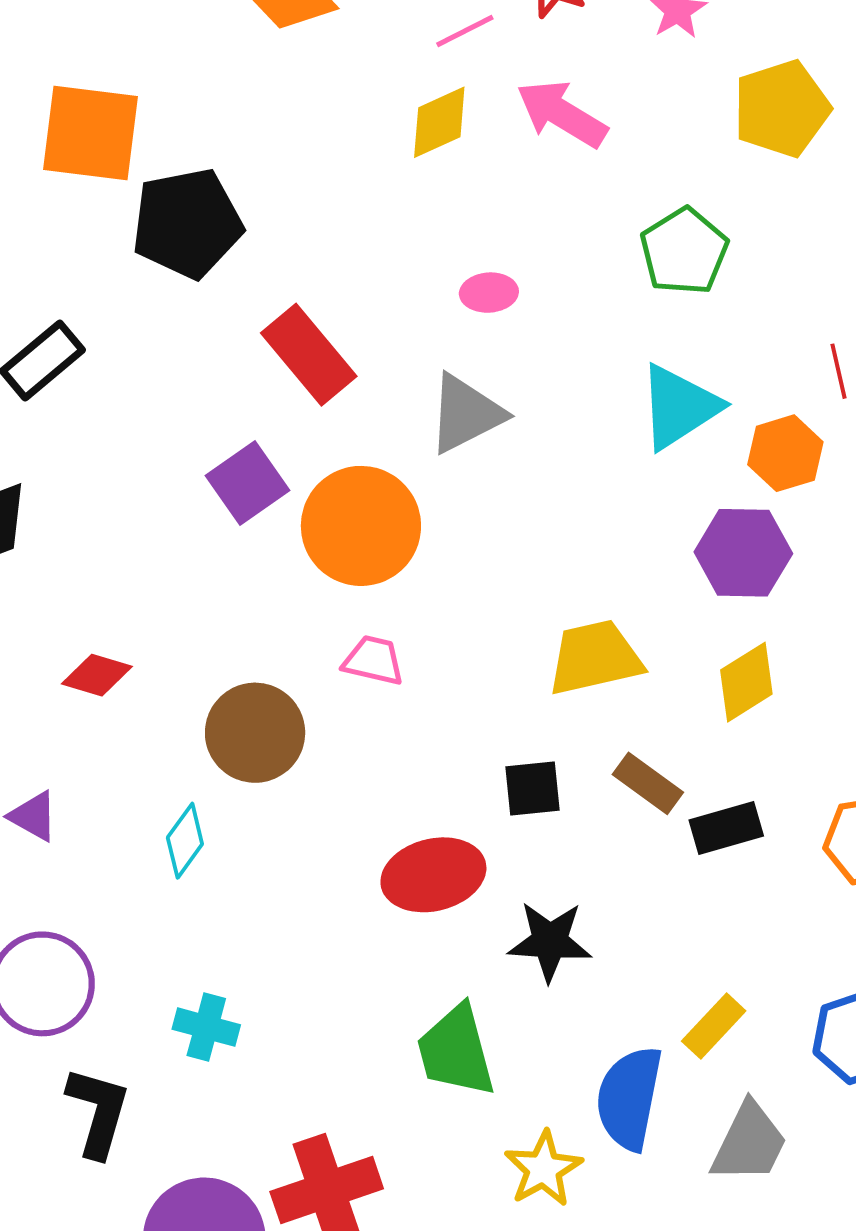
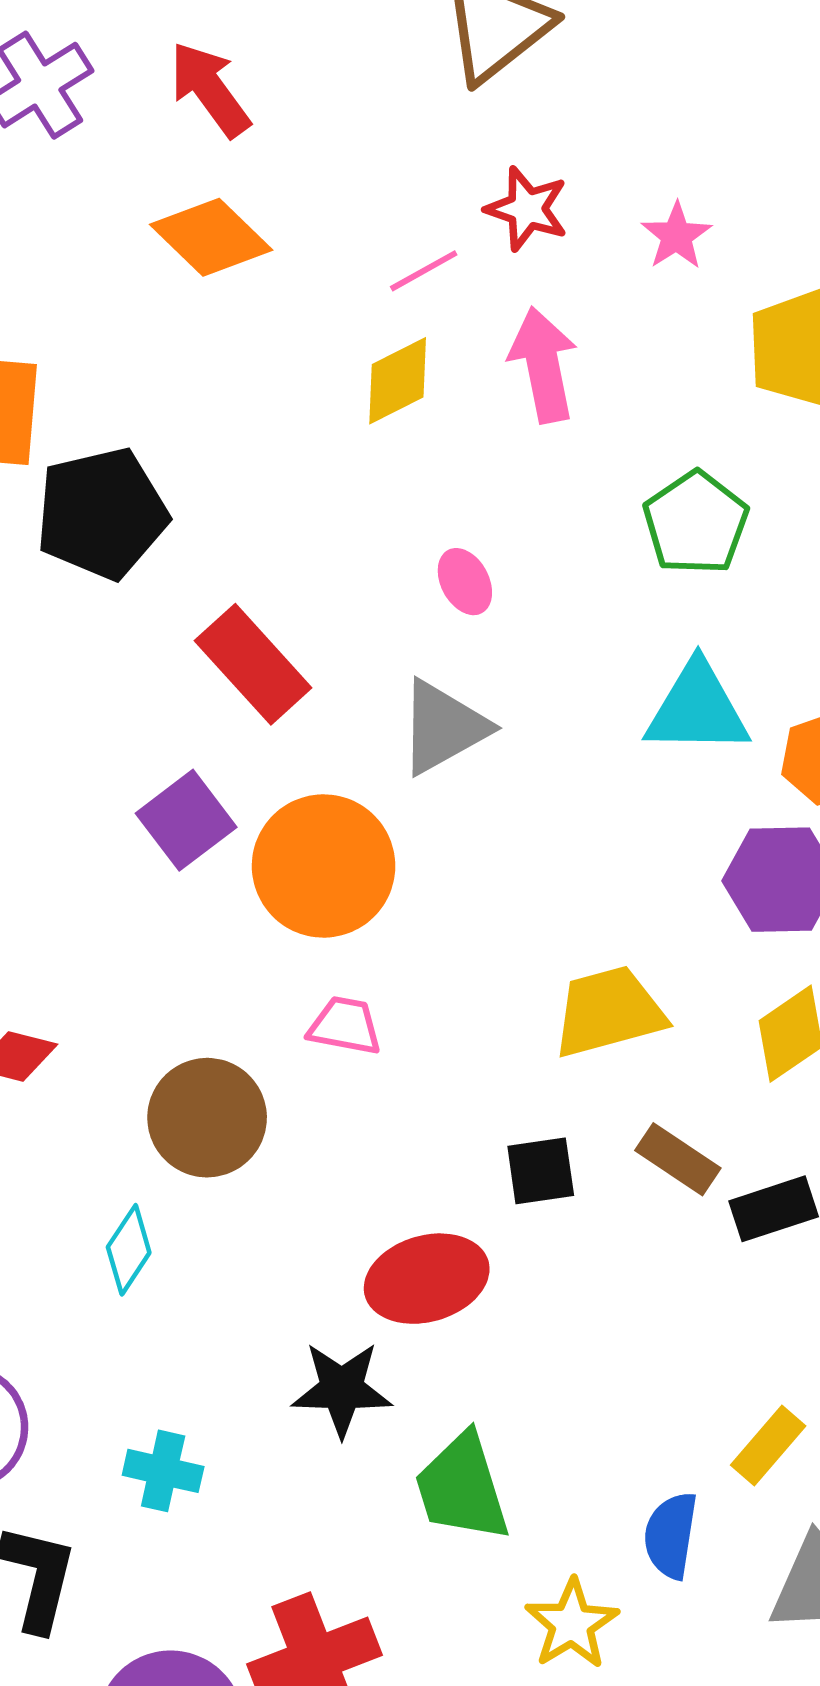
pink arrow: (562, 114) -> (543, 365), turned 50
pink ellipse: (489, 293) -> (465, 582), turned 68
cyan triangle: (679, 407) -> (697, 709), turned 36
black star: (550, 941) -> (342, 1389), moved
blue semicircle: (629, 1098) -> (671, 1535), size x0.7

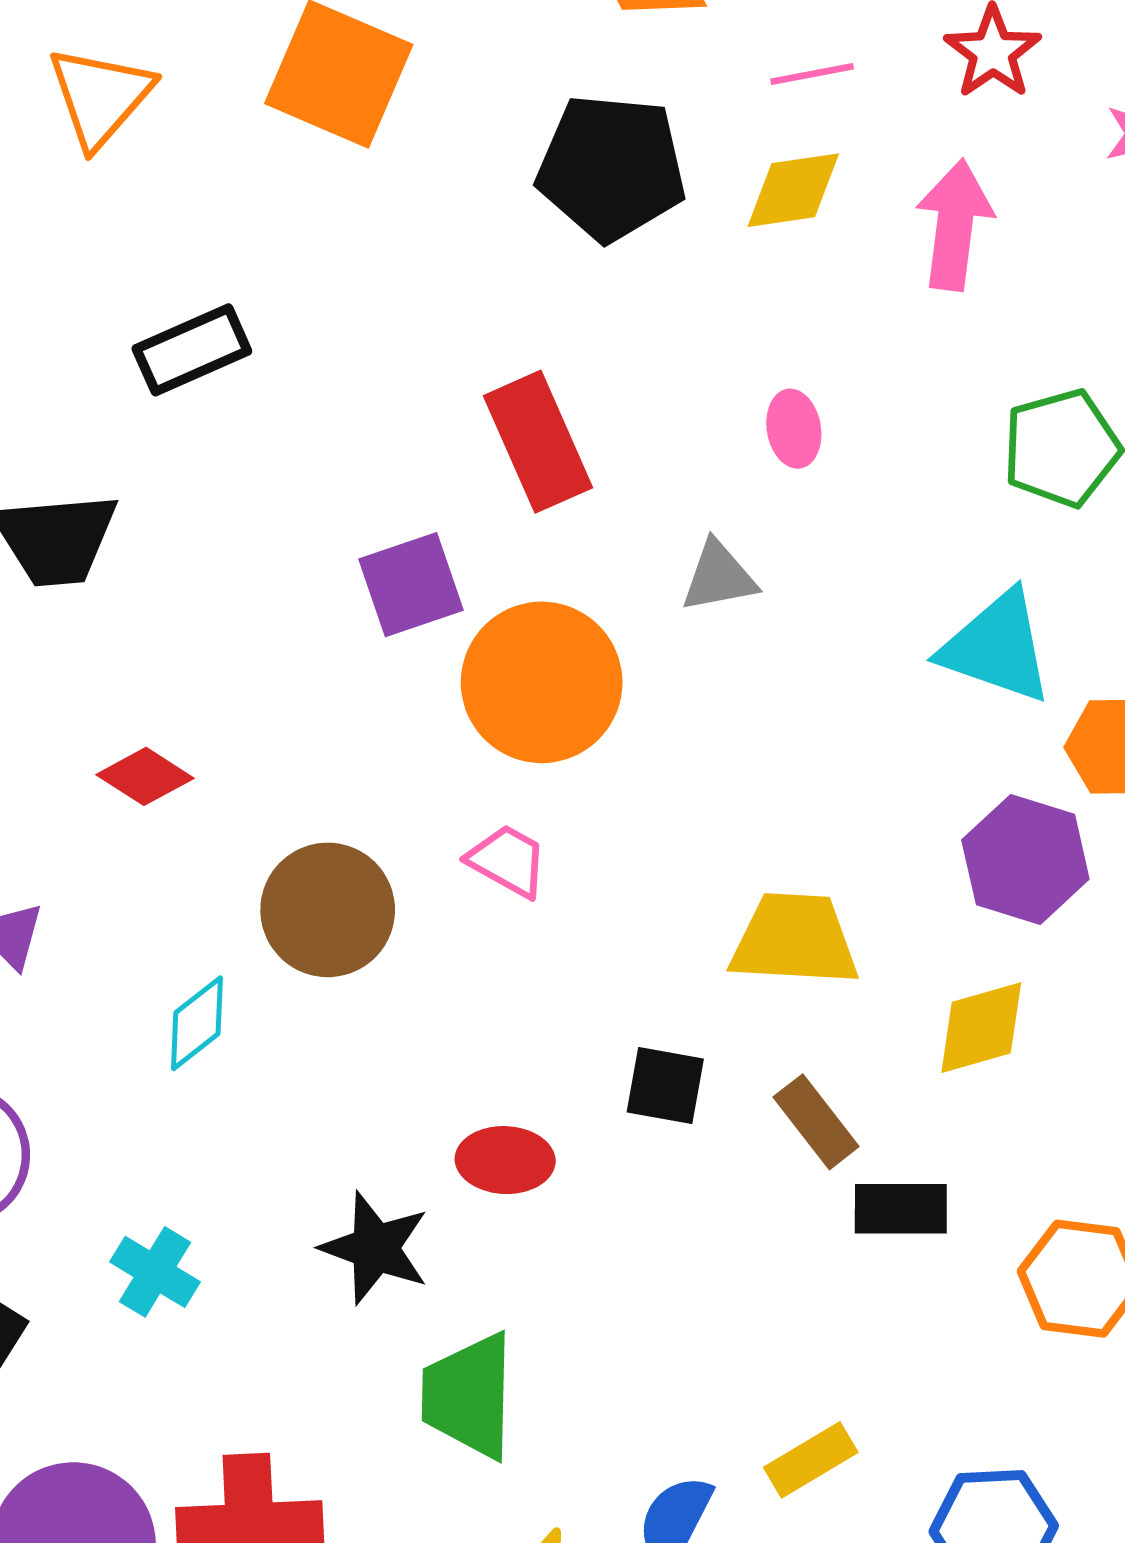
pink line: (424, 271) -> (812, 74), moved
black pentagon: (102, 513) -> (611, 168), moved
gray triangle: (443, 727) -> (719, 577), size x0.7
red ellipse: (427, 1279) -> (505, 1160), size x0.7

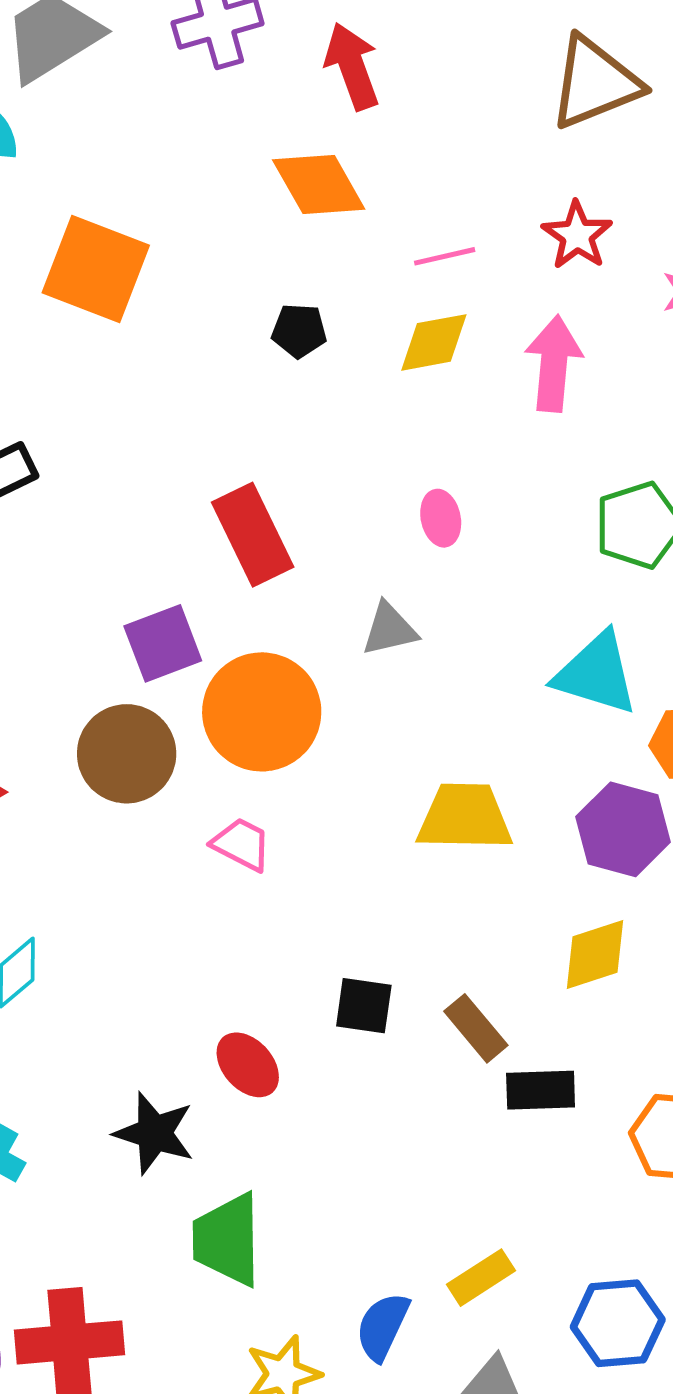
black pentagon: (611, 168) -> (299, 331), size x0.5
brown circle: (328, 910) -> (127, 754), moved
yellow trapezoid: (795, 940) -> (465, 817), moved
red ellipse: (505, 1160) -> (248, 1065), turned 48

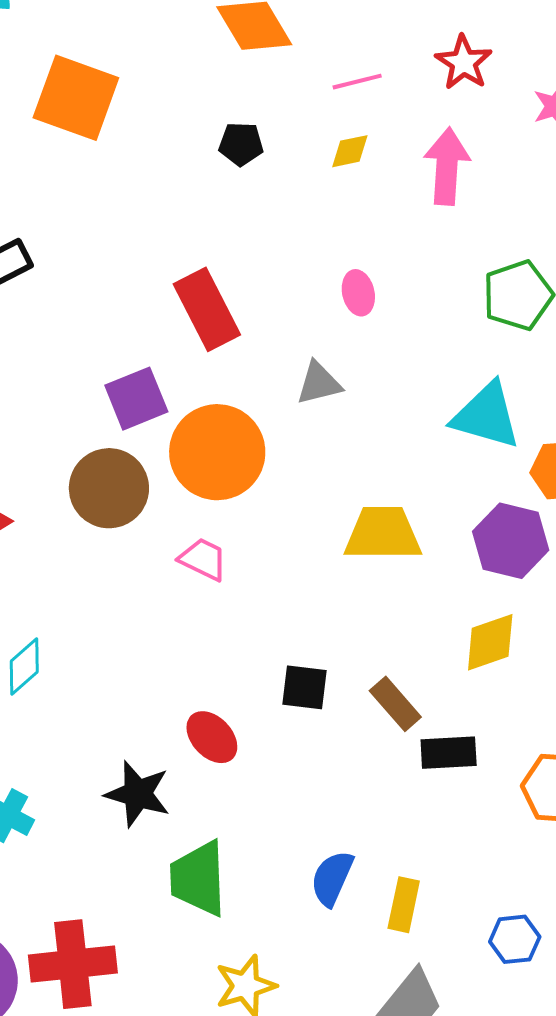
yellow diamond: (434, 342) -> (350, 151), size x0.7
yellow rectangle: (481, 1278) -> (404, 905), turned -44
blue hexagon: (618, 1323) -> (515, 939), size x0.7
blue semicircle: (383, 1326) -> (332, 878), moved

